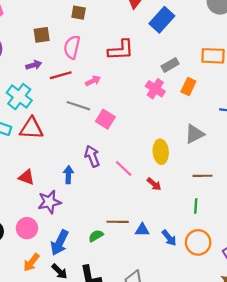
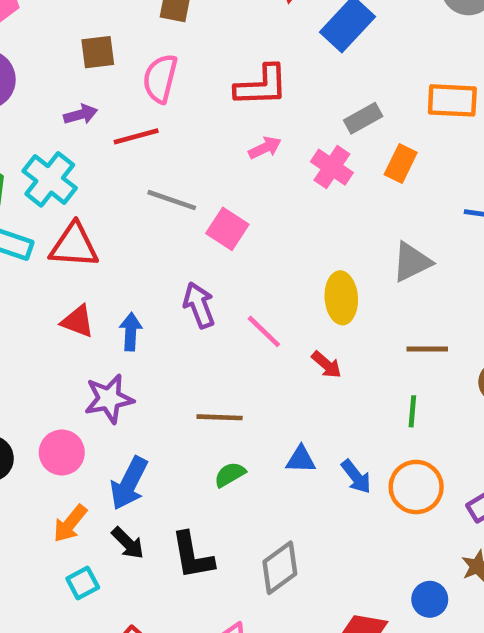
pink arrow: (93, 81) -> (265, 148), moved
blue arrow: (68, 175) -> (131, 332), moved
red triangle: (26, 177) -> (78, 321), moved
brown line: (118, 222) -> (220, 417), moved
green semicircle: (96, 236) -> (230, 475), moved

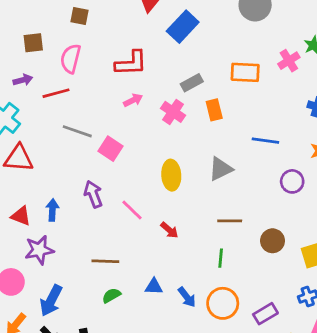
orange rectangle: (401, 163) -> (214, 110), turned -40
yellow ellipse: (341, 298) -> (171, 175), moved
red triangle: (78, 321) -> (21, 216), moved

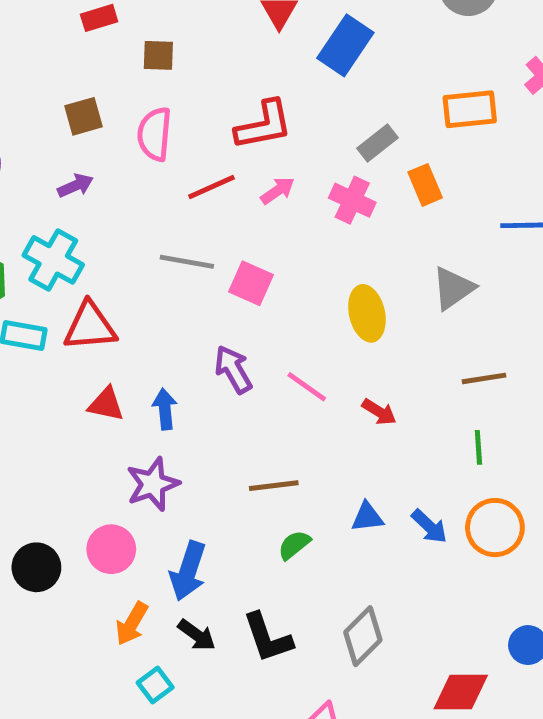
red line: (56, 93) -> (212, 187), moved
red triangle: (21, 216) -> (106, 404), moved

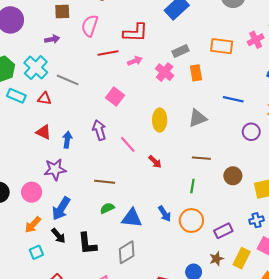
gray line: (187, 262) -> (68, 80), moved
red triangle: (90, 326) -> (44, 99), size x0.6
blue triangle: (367, 517) -> (132, 218), moved, size x1.5

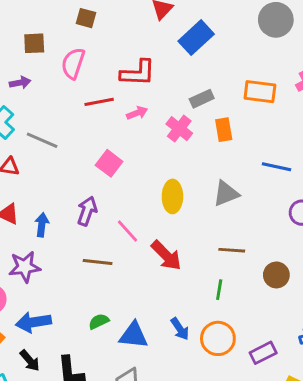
purple arrow: (99, 130) -> (87, 211), turned 36
red arrow: (155, 162) -> (166, 255), size x1.6
brown line: (105, 182) -> (98, 262), moved
blue arrow: (61, 209) -> (33, 322), turned 50

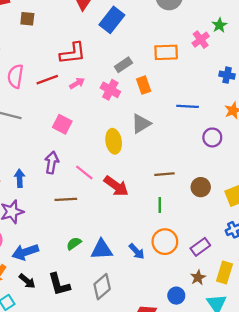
pink semicircle: (73, 63) -> (15, 76), moved
gray triangle: (226, 194) -> (141, 124), moved
blue arrow: (180, 329) -> (137, 251), moved

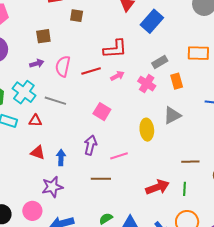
pink line: (84, 173) -> (119, 156), turned -60
red arrow: (116, 186) -> (157, 187), moved, turned -60

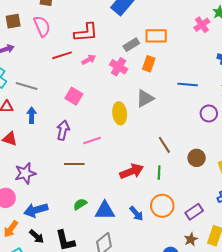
orange rectangle: (198, 53) -> (156, 36), moved
pink semicircle: (63, 66) -> (42, 26), moved, turned 145
orange rectangle: (177, 81) -> (149, 64), turned 35
blue arrow: (61, 157) -> (32, 115), moved
brown line: (190, 162) -> (164, 145), turned 60

